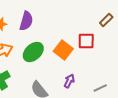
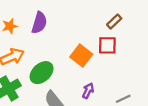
brown rectangle: (106, 20) -> (114, 22), moved
green ellipse: (33, 52) -> (42, 73), moved

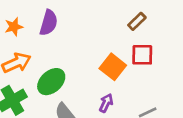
red square: (107, 45) -> (142, 55), moved
orange square: (81, 56) -> (113, 67), moved

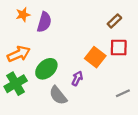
orange star: (14, 27) -> (23, 15), moved
purple arrow: (106, 103) -> (77, 78), moved

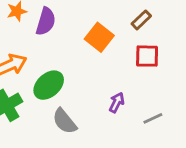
orange square: (95, 57) -> (99, 37), moved
purple arrow: (77, 78) -> (117, 102), moved

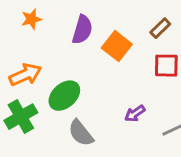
purple semicircle: (46, 21) -> (82, 30), moved
purple arrow: (117, 102) -> (135, 114), turned -150

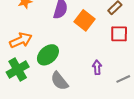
purple arrow: (135, 114) -> (97, 67), turned 120

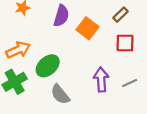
purple arrow: (97, 67) -> (101, 80), size x1.5
gray line: (123, 79) -> (130, 83), moved

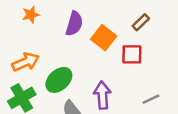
red square: (125, 43) -> (132, 54), moved
purple arrow: (101, 80) -> (102, 95), moved

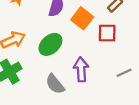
green ellipse: (59, 80) -> (50, 44), moved

